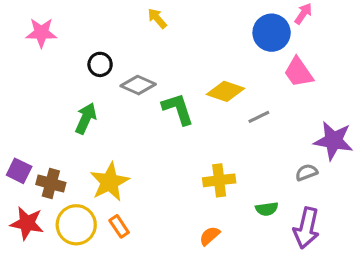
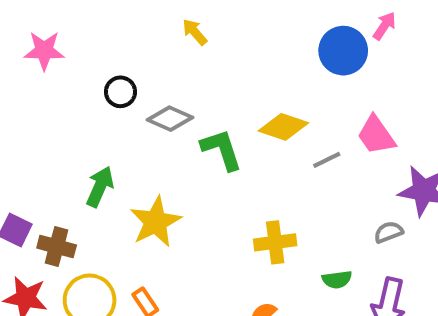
pink trapezoid: (299, 72) -> (376, 135), moved
green arrow: (86, 118) -> (100, 187), moved
yellow star: (110, 182) -> (156, 222), moved

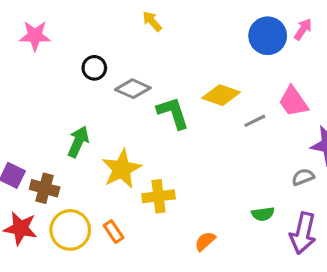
pink arrow: (384, 26) -> (303, 29), moved
yellow cross: (275, 242) -> (159, 196), moved

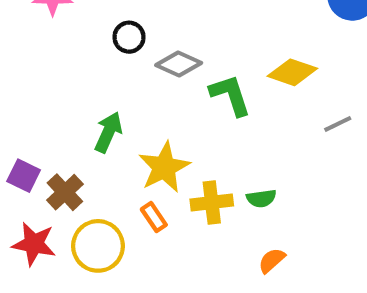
gray line: (255, 121) -> (338, 124), moved
brown cross: (45, 188) -> (65, 192), turned 32
green semicircle: (263, 214) -> (261, 198), moved
orange rectangle: (114, 232) -> (154, 217), moved

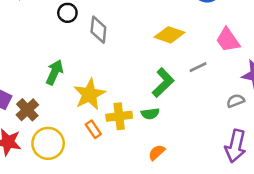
gray diamond: (179, 64) -> (98, 30), turned 72
green L-shape: (230, 95) -> (163, 83), moved, turned 64
orange rectangle: (154, 217) -> (93, 129), moved

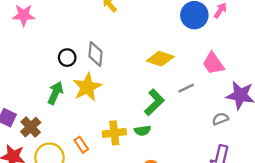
black circle: (67, 13) -> (67, 58), moved
yellow star: (89, 94) -> (87, 87), moved
orange rectangle: (93, 129) -> (81, 145), moved

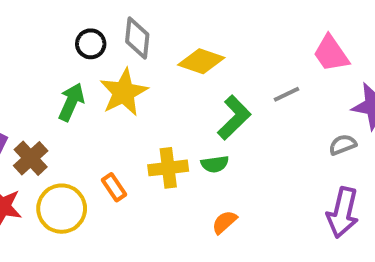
yellow diamond: (160, 59) -> (201, 61), moved

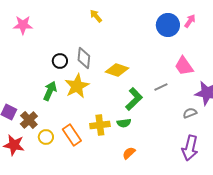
orange rectangle: (114, 187) -> (72, 135), size x1.5
yellow circle: (62, 209) -> (46, 137), moved, size x0.6

